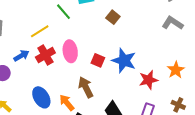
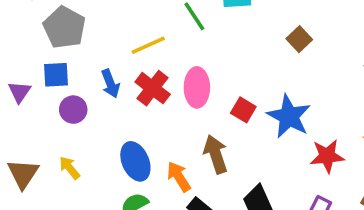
brown square: (113, 17) -> (299, 39), moved
red cross: (45, 55) -> (153, 88), turned -30
blue arrow: (21, 56) -> (110, 84), turned 91

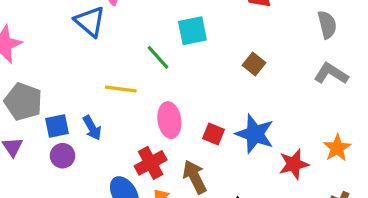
gray pentagon: (64, 27) -> (23, 102), moved
yellow line: (148, 45) -> (121, 89), turned 40
blue square: (56, 75) -> (57, 126), moved
red cross: (153, 88) -> (151, 163), moved, turned 32

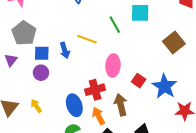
brown square: (254, 64) -> (174, 42), size x1.5
blue arrow: (92, 128) -> (65, 50), moved

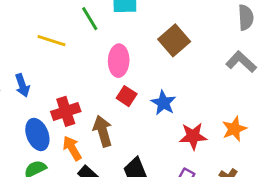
blue arrow: (65, 50) -> (22, 85), moved
pink ellipse: (113, 66) -> (119, 61), moved
blue star: (164, 86) -> (163, 103), size x0.7

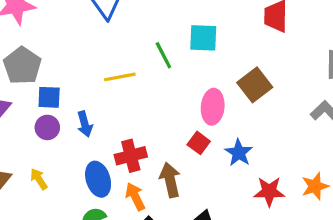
yellow line: (51, 41) -> (120, 77), turned -32
pink ellipse: (119, 61) -> (213, 107), moved

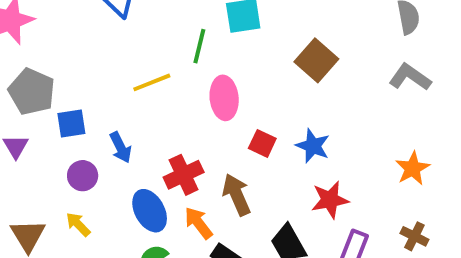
green line: (163, 55) -> (199, 46), turned 52
pink ellipse: (213, 107) -> (224, 98), moved
purple circle: (47, 127) -> (83, 176), moved
red star: (269, 191) -> (330, 200), moved

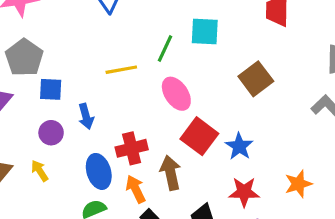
pink ellipse: (224, 98) -> (176, 94), turned -40
red square: (262, 143) -> (199, 136), size x1.6
orange star: (413, 168) -> (298, 184), moved

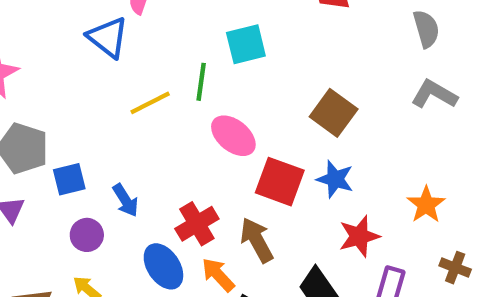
yellow line: (121, 70) -> (150, 103), moved
brown square: (256, 79) -> (334, 113), moved

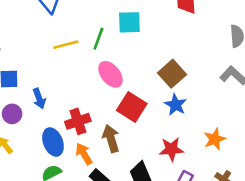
blue star: (335, 179) -> (176, 105), moved

